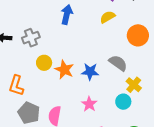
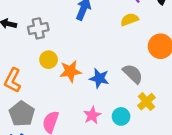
orange star: (64, 70) -> (70, 71), turned 30
cyan circle: (123, 102) -> (121, 116), moved

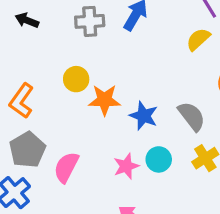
yellow semicircle: (129, 20) -> (198, 39), turned -30
gray cross: (38, 28) -> (90, 21), moved
cyan circle: (121, 116) -> (159, 159), moved

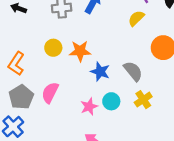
orange star: (105, 100) -> (80, 51), moved
pink semicircle: (66, 167) -> (50, 93), moved

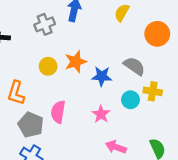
yellow cross: (143, 100) -> (153, 91), turned -30
cyan circle: (111, 101) -> (130, 100), moved

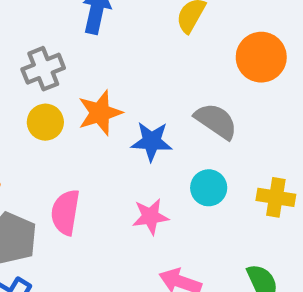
gray cross: (45, 24) -> (43, 69), moved
yellow cross: (153, 91) -> (276, 197), moved
pink star: (101, 114) -> (150, 216), turned 30

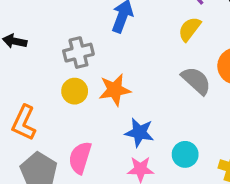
gray semicircle: (216, 121) -> (196, 81), moved
blue star: (152, 141) -> (139, 132), moved

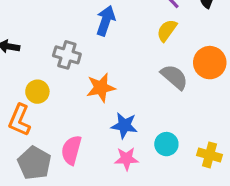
gray cross: (78, 53) -> (67, 55), turned 32
yellow circle: (75, 91) -> (37, 92), moved

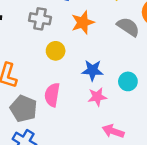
orange star: (101, 88) -> (83, 22), moved
yellow circle: (37, 92) -> (56, 51), moved

